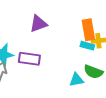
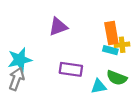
purple rectangle: (29, 59) -> (71, 69), moved

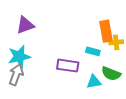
purple triangle: (58, 27) -> (25, 25), moved
cyan rectangle: (110, 50) -> (93, 51), moved

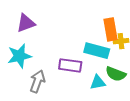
cyan rectangle: (93, 51) -> (97, 51), size x1.6
gray arrow: (16, 75) -> (37, 81), moved

